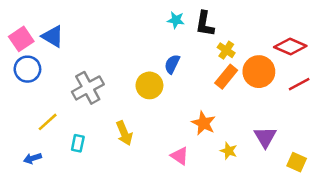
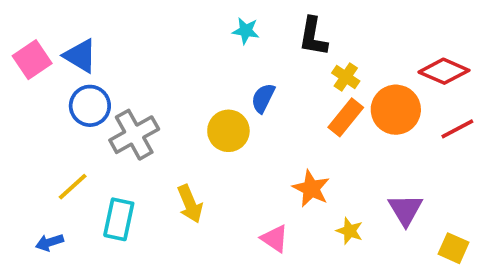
cyan star: (176, 20) -> (246, 31), moved
blue circle: (27, 69) -> (90, 106), moved
cyan rectangle: (78, 143) -> (119, 219), size x1.5

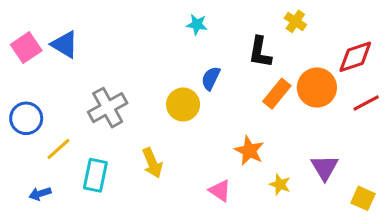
black L-shape: (313, 37) -> (260, 52), moved
red diamond: (444, 71) -> (355, 57), turned -42
yellow cross: (346, 77) -> (295, 21), moved
blue circle: (90, 106) -> (26, 118), moved

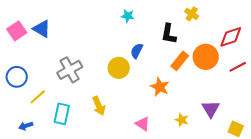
orange star: (249, 151) -> (160, 87), moved

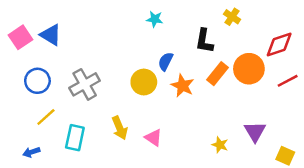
blue circle: (17, 77) -> (37, 81), moved
orange star: (160, 87) -> (182, 86), moved
pink triangle: (143, 124) -> (153, 138), moved

